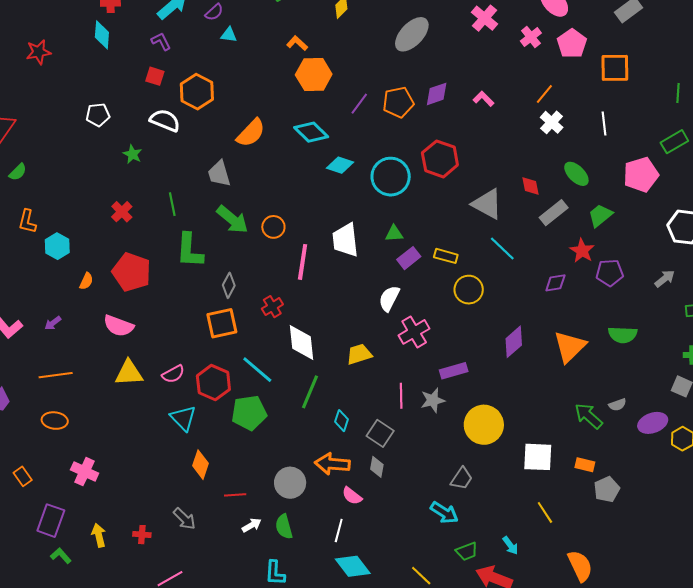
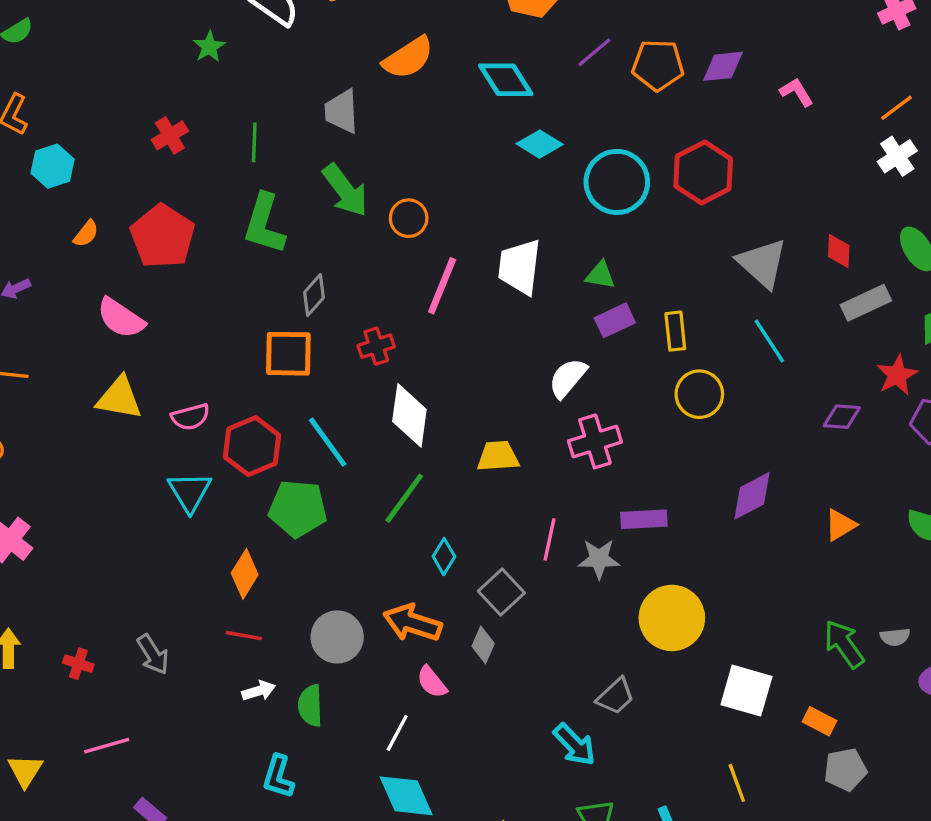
yellow rectangle: (446, 256) -> (675, 331), turned 55
orange triangle: (570, 347) -> (840, 525), size x0.6
orange diamond: (200, 465) -> (245, 574), moved

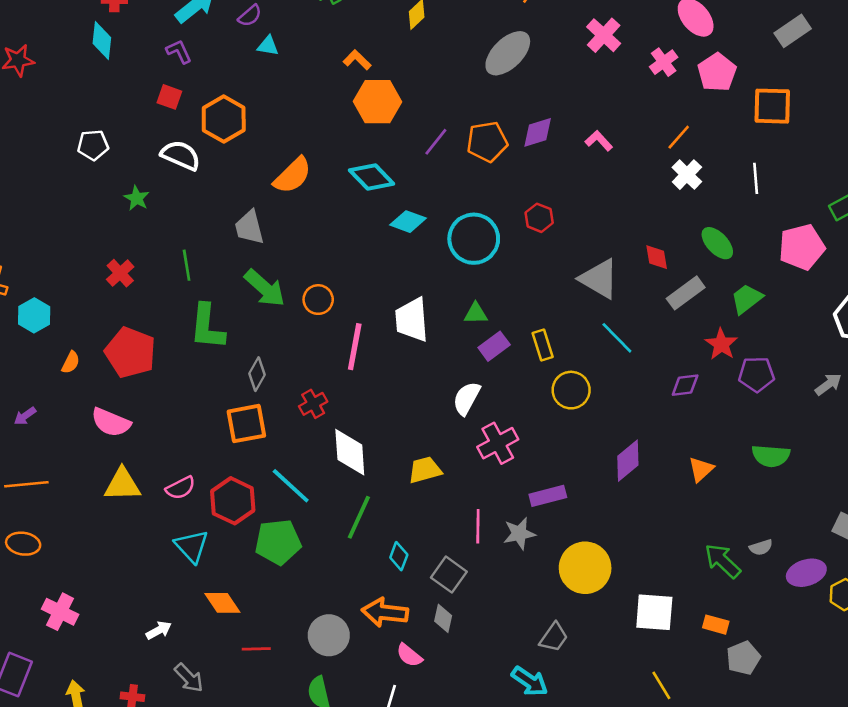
red hexagon: (703, 172) -> (539, 218), size x0.6
orange diamond: (245, 574) -> (222, 603), moved, turned -54
white arrow: (259, 691) -> (159, 630), moved

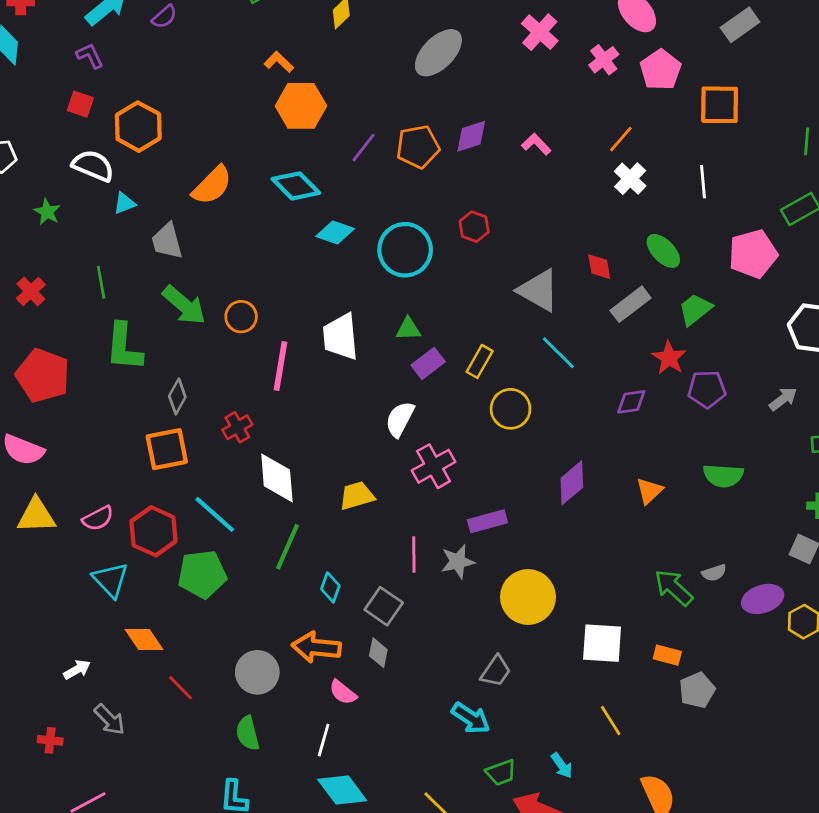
cyan triangle: (268, 46) -> (124, 203), moved, turned -30
yellow rectangle: (543, 345) -> (480, 361), turned 48
red line: (256, 649) -> (181, 688), turned 48

